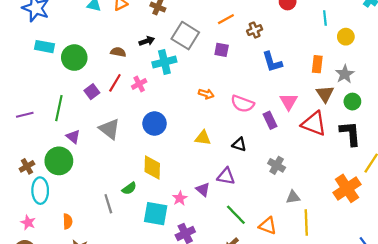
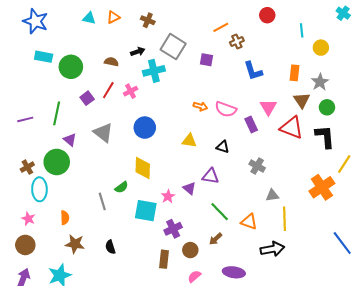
orange line: (226, 19) -> (221, 27), moved
orange arrow: (206, 94) -> (200, 106), moved

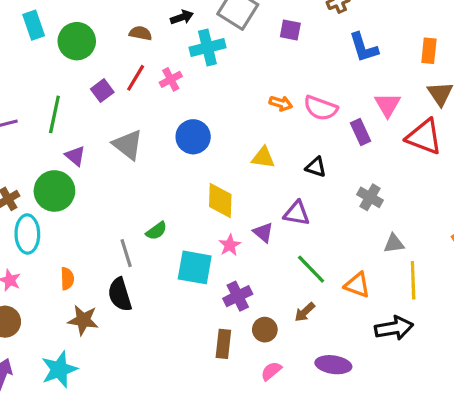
cyan rectangle: (44, 57) -> (34, 25), turned 60
yellow diamond: (143, 168) -> (220, 201), moved
black semicircle: (110, 247) -> (120, 295), moved, size x1.5

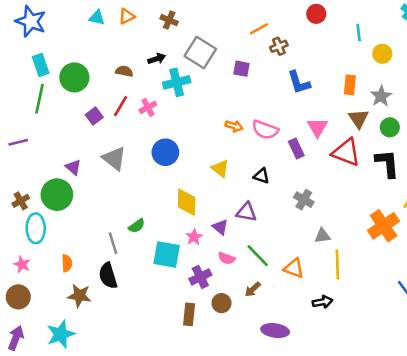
green line: (54, 114) -> (39, 99), moved
yellow triangle: (263, 157) -> (220, 168), turned 30
black arrow: (394, 328) -> (322, 302), size x0.7
pink semicircle: (271, 371) -> (226, 258), moved, turned -119

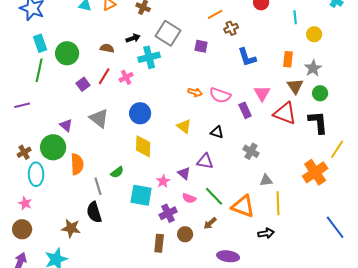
yellow diamond: (187, 202) -> (143, 146), moved
orange semicircle: (67, 263) -> (77, 164), moved, size x1.5
orange triangle: (294, 268) -> (243, 206), size x1.4

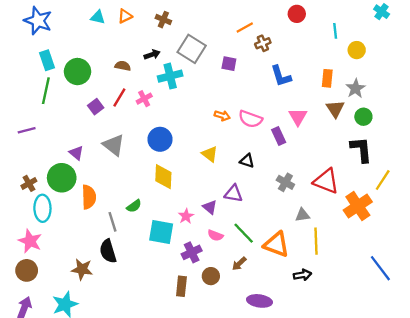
red triangle: (285, 113) -> (326, 181), moved
pink star: (25, 203) -> (30, 241), size x1.5

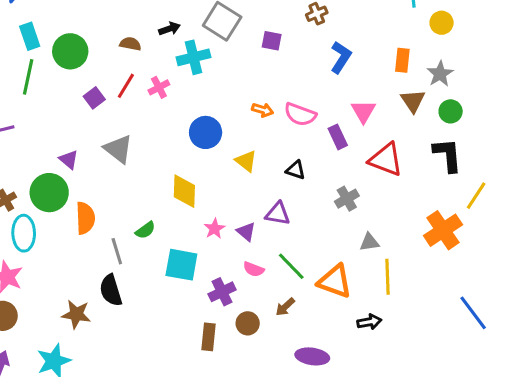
blue L-shape: (281, 76) -> (341, 57), turned -130
blue circle: (160, 139) -> (206, 132), moved
red triangle: (326, 181) -> (386, 160), moved
gray cross: (285, 182) -> (347, 199), turned 30
pink star: (186, 216) -> (215, 229), moved

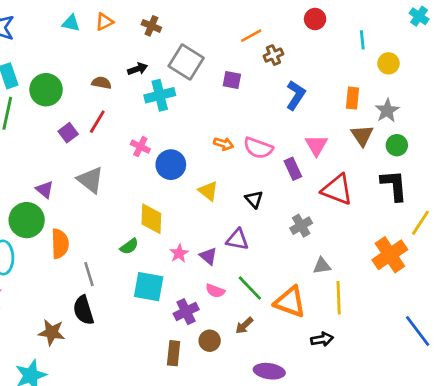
pink cross: (159, 87) -> (140, 147), moved, turned -36
black triangle: (296, 170) -> (254, 199), turned 30
green semicircle: (145, 230) -> (129, 246), moved

